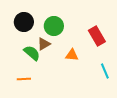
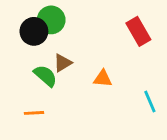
green circle: (54, 26) -> (51, 20), moved
red rectangle: (97, 36) -> (138, 31), moved

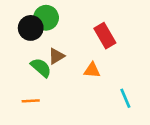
red rectangle: (138, 31) -> (105, 36), moved
cyan line: (150, 101) -> (125, 98), moved

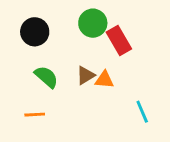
green circle: (46, 18) -> (93, 23), moved
brown triangle: (56, 56) -> (86, 75), moved

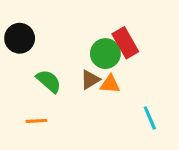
green circle: (93, 23) -> (105, 54), moved
black circle: (35, 32) -> (20, 38), moved

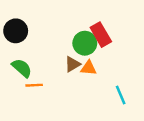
green semicircle: (49, 81) -> (22, 68), moved
orange line: (36, 121) -> (34, 85), moved

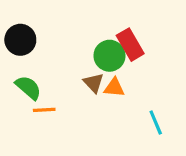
brown triangle: (72, 64) -> (94, 83), turned -42

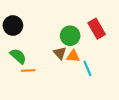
red rectangle: (130, 45) -> (97, 29), moved
cyan line: (156, 123) -> (87, 68), moved

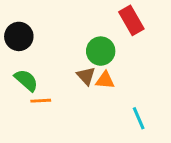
red rectangle: (97, 29) -> (131, 20), moved
cyan line: (87, 68) -> (139, 118), moved

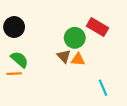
red rectangle: (131, 20) -> (97, 27), moved, turned -30
orange line: (41, 101) -> (14, 74), moved

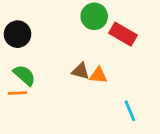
green circle: (75, 38) -> (94, 16), moved
brown triangle: (64, 56) -> (81, 71), turned -32

